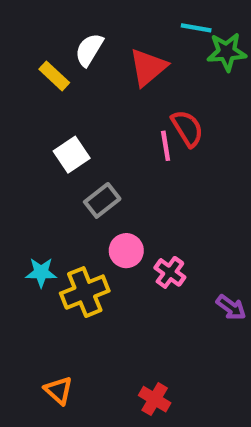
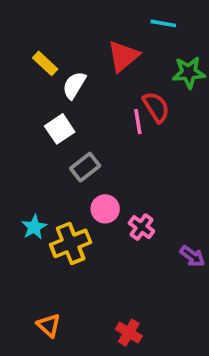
white semicircle: (89, 50) -> (74, 85), moved
green star: (227, 52) -> (189, 73), moved
cyan star: (41, 272) -> (34, 227), turned -30

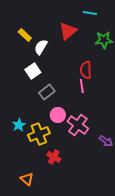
red semicircle: (156, 107) -> (86, 70), moved, turned -150
pink line: (138, 122) -> (82, 86), moved
pink cross: (141, 227) -> (78, 125), size x1.5
red cross: (129, 333) -> (54, 157), moved

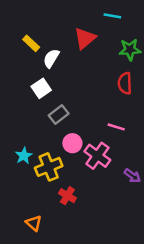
red semicircle: (86, 70) -> (125, 83), moved
pink line: (82, 86) -> (116, 127), moved, turned -64

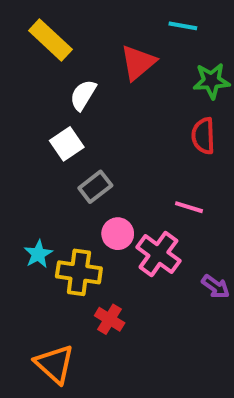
yellow rectangle: (31, 43) -> (50, 40), moved, size x1.5
yellow cross: (49, 167) -> (79, 272), turned 30
orange triangle: (34, 223) -> (55, 364), size x1.5

